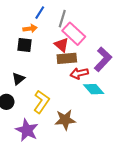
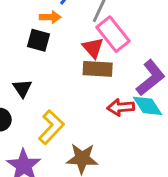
red arrow: (79, 73) -> (121, 107), moved
black triangle: (18, 79) -> (22, 88), turned -32
cyan diamond: (94, 89) -> (147, 106), moved

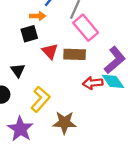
black square: (38, 40) -> (29, 34), turned -30
red triangle: (93, 48) -> (50, 51), moved

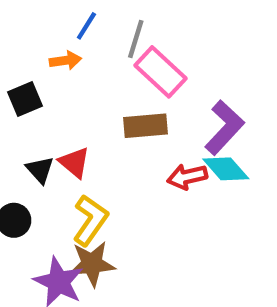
black square: (29, 34) -> (25, 99), moved
red triangle: (50, 51) -> (74, 163), moved
brown star: (64, 123) -> (92, 264), moved

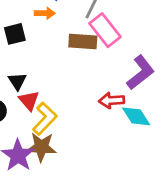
brown rectangle: (145, 126) -> (83, 41), moved
red triangle: (74, 163) -> (29, 100), moved
cyan diamond: (226, 169) -> (136, 116), moved

